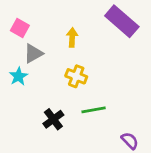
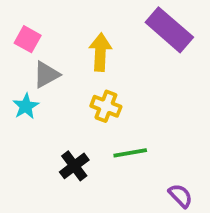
yellow arrow: (72, 37) -> (100, 52), size x1.4

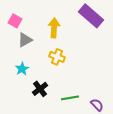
cyan star: (26, 106) -> (22, 69), moved
green line: (130, 153) -> (70, 98), moved

